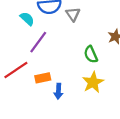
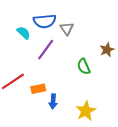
purple line: (38, 42) -> (46, 50), moved
yellow star: (93, 82) -> (86, 111), moved

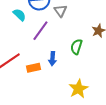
green semicircle: (84, 67) -> (76, 47), turned 42
blue arrow: (53, 101) -> (52, 59), moved

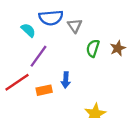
purple line: (40, 31) -> (38, 56), moved
green semicircle: (76, 47) -> (93, 48), moved

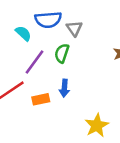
green semicircle: (93, 48) -> (62, 53), moved

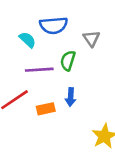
gray triangle: (74, 28) -> (91, 38), moved
purple line: (35, 62) -> (39, 70), turned 50

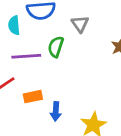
cyan semicircle: (28, 40) -> (14, 25), turned -138
blue arrow: (71, 97) -> (56, 111), moved

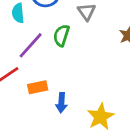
purple line: (26, 56) -> (31, 45), turned -44

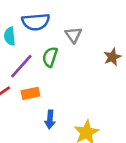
orange rectangle: (38, 87) -> (30, 93), moved

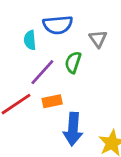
blue arrow: (50, 119) -> (73, 129), size x1.6

